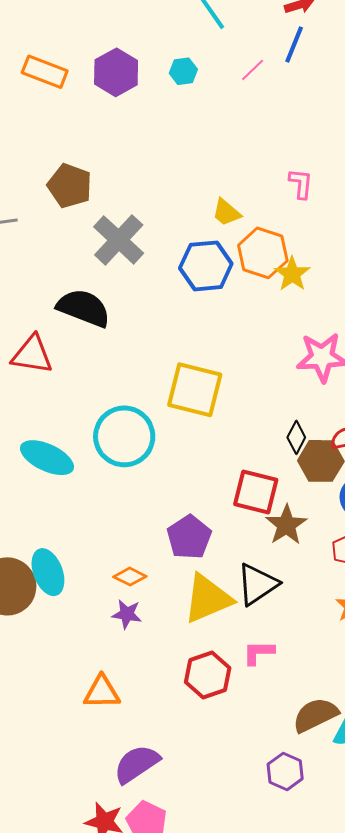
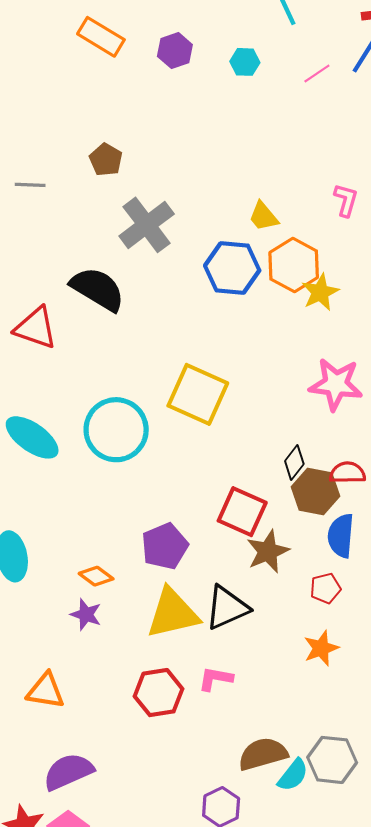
purple hexagon: (116, 72) -> (175, 51), size x0.7
brown pentagon: (70, 186) -> (106, 160), size x0.7

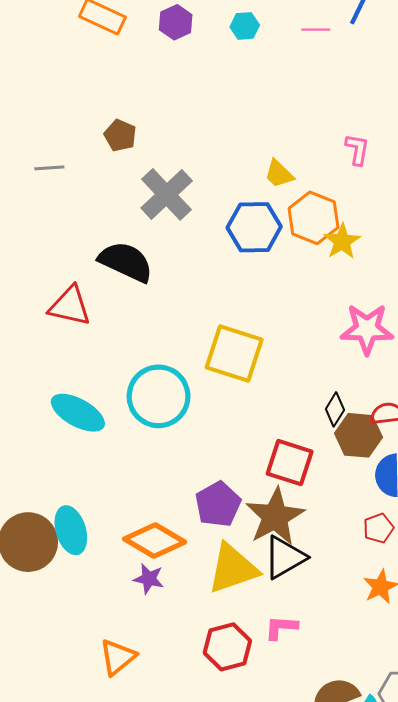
pink line: (317, 73) -> (316, 30), turned 40
brown star: (268, 551) -> (275, 517), moved, size x1.4
orange diamond: (96, 576) -> (155, 541), size x1.8
orange triangle: (46, 691) -> (118, 657), turned -42

